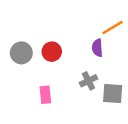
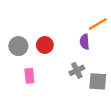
pink rectangle: (45, 95) -> (29, 76), moved

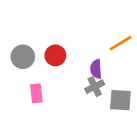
orange line: (98, 24) -> (120, 43), moved
purple semicircle: (85, 42) -> (96, 69), moved

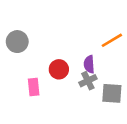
red circle: (55, 55) -> (59, 69), moved
gray circle: (23, 57) -> (17, 42), moved

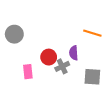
orange line: (112, 40) -> (92, 33), turned 48
gray cross: (88, 81) -> (62, 66), moved

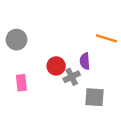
pink rectangle: (28, 72) -> (21, 83), moved
gray square: (92, 77) -> (94, 97), moved

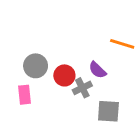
gray circle: (17, 40) -> (36, 66), moved
purple semicircle: (85, 61) -> (97, 70), turned -42

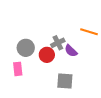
gray cross: (82, 88) -> (58, 43), moved
gray square: (108, 111) -> (65, 81), moved

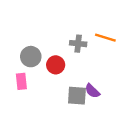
gray cross: (58, 43) -> (78, 44), moved, turned 32
purple semicircle: (71, 51) -> (92, 91), moved

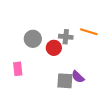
gray circle: (31, 57) -> (33, 39), moved
red circle: (56, 65) -> (54, 48), moved

